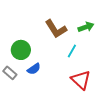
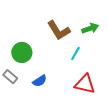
blue semicircle: (34, 69) -> (40, 81), moved
red triangle: (81, 80) -> (85, 84), turned -30

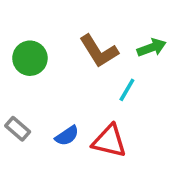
green circle: (22, 52) -> (30, 58), moved
red triangle: (85, 84) -> (109, 141), moved

